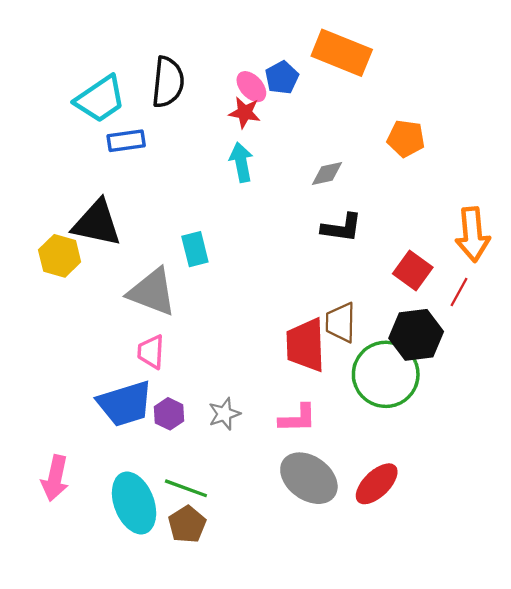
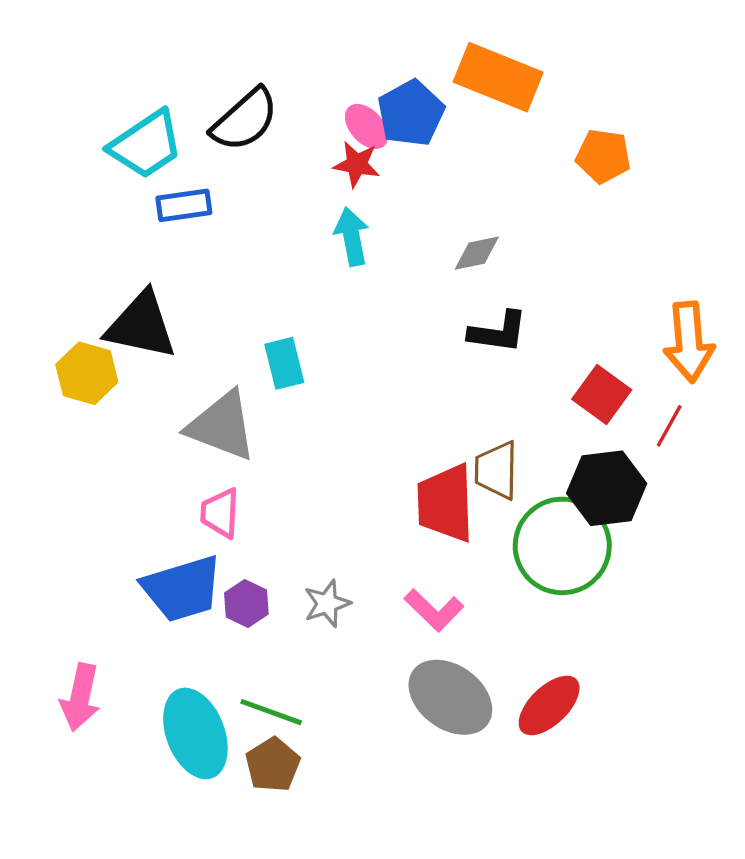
blue pentagon: (282, 78) -> (411, 113), size x1.4
black semicircle: (168, 82) -> (245, 120), turned 42
orange pentagon: (406, 139) -> (603, 156), moved
pink L-shape: (298, 418) -> (434, 610), turned 45

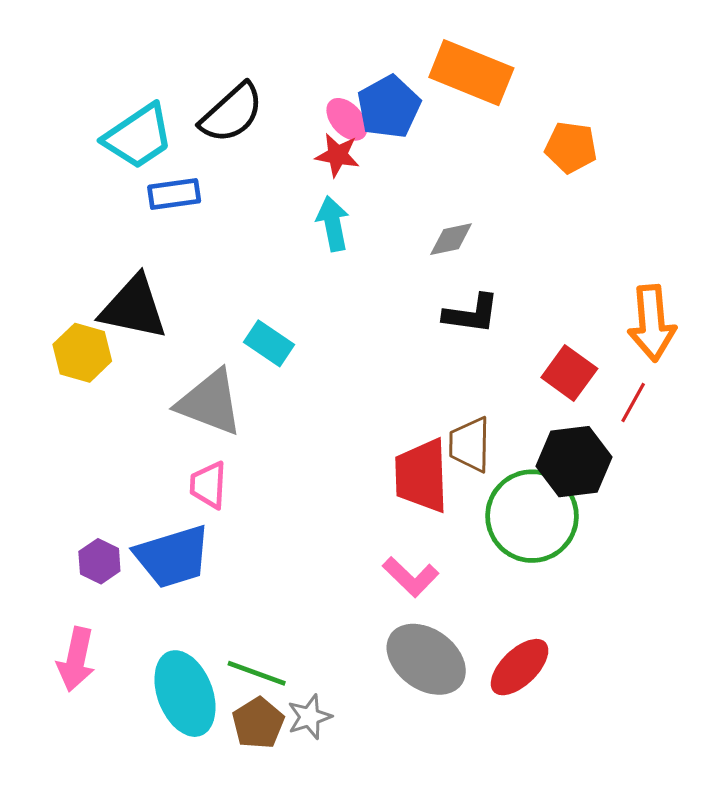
cyan rectangle: (284, 363) -> (269, 343), turned -42
purple hexagon: (246, 603) -> (99, 561), moved
gray star: (327, 603) -> (309, 717), moved

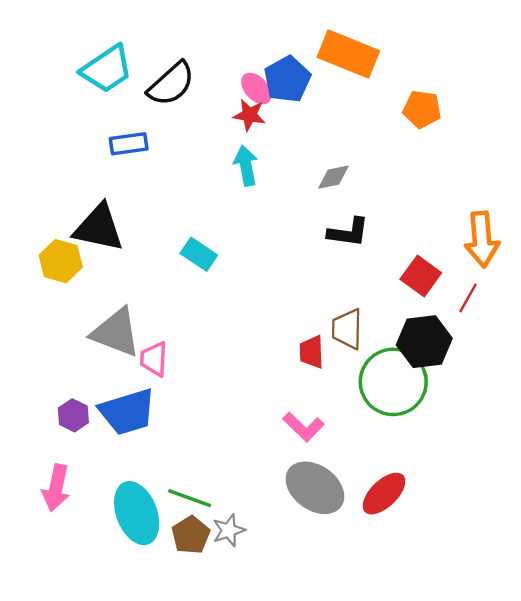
cyan trapezoid: (138, 136) -> (107, 69), moved
gray triangle: (210, 403) -> (116, 332), moved
red trapezoid: (422, 476) -> (312, 352), size x0.6

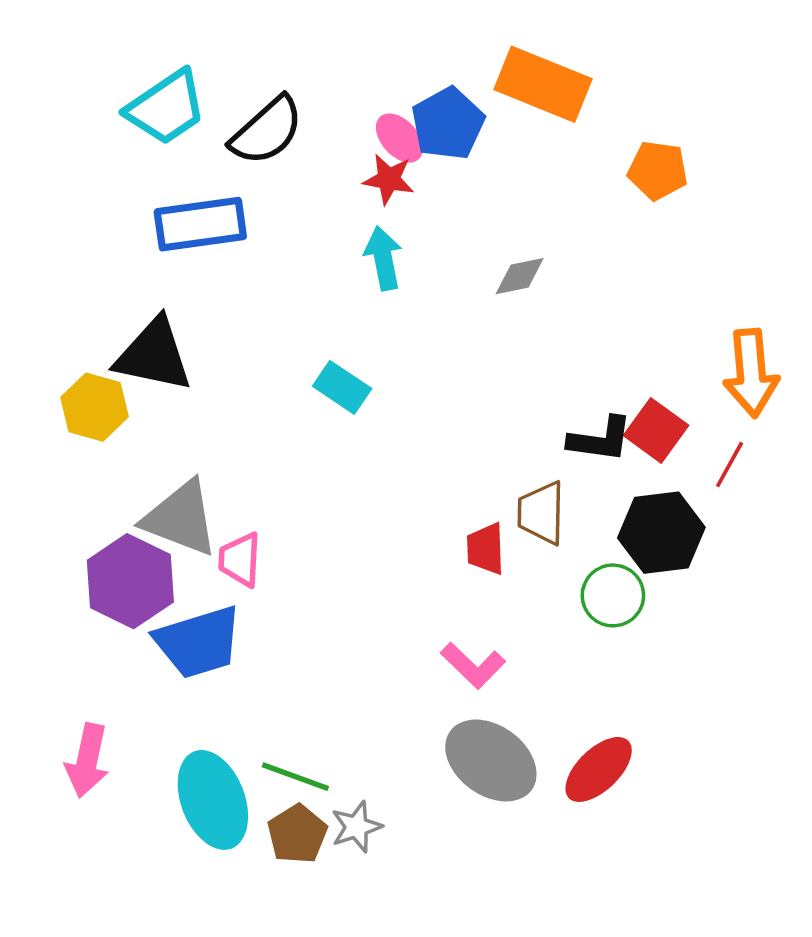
blue rectangle: (129, 144) -> (200, 224), size x1.5
black L-shape: (348, 232) -> (600, 439), moved
cyan rectangle: (199, 254) -> (342, 387), moved
green circle: (393, 382) -> (613, 595), size x0.6
purple hexagon: (73, 415) -> (130, 581), moved, size x1.8

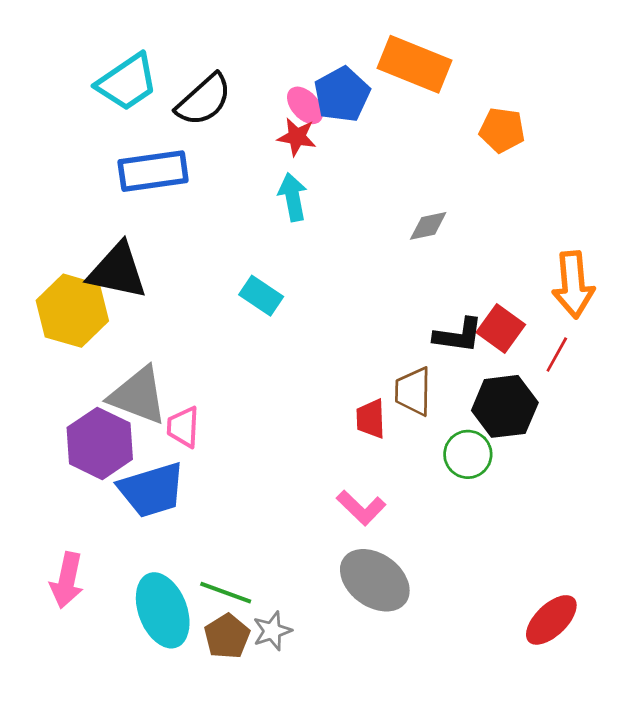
gray diamond: (520, 276) -> (428, 226), moved
yellow hexagon: (94, 407) -> (72, 311), size x1.4
red ellipse: (599, 769) -> (551, 620), moved

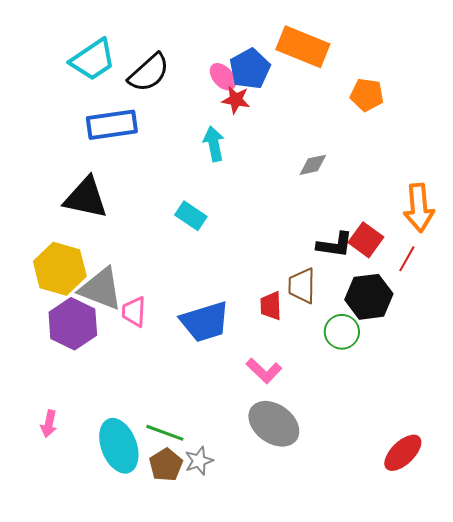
red star: (297, 137) -> (236, 100), moved
yellow hexagon: (72, 311) -> (60, 269), moved
blue trapezoid: (152, 490) -> (205, 322), moved
pink arrow: (67, 580) -> (49, 424), size x0.7

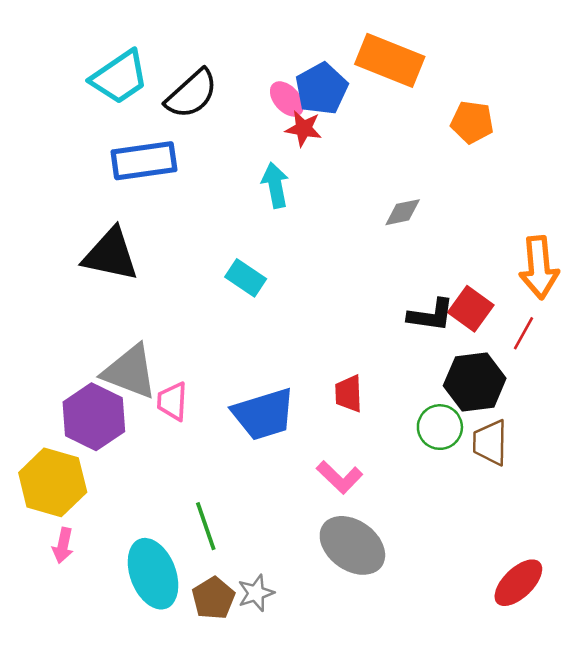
yellow hexagon: (60, 269) -> (53, 482), moved
brown trapezoid: (302, 286) -> (490, 442), moved
green line: (165, 433) -> (206, 526), moved, turned 51

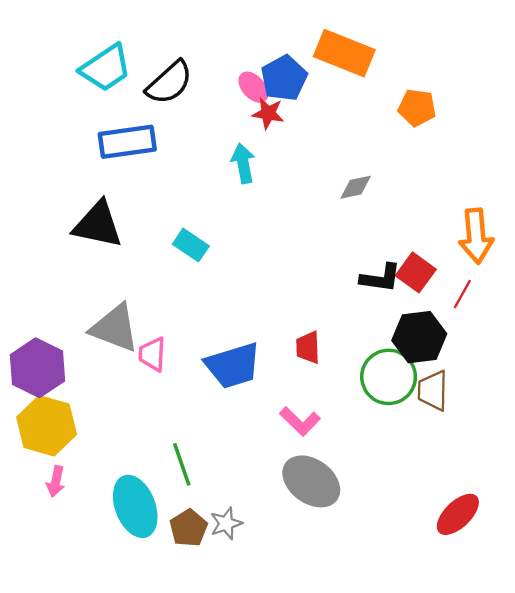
cyan rectangle: (246, 278) -> (191, 245), moved
purple hexagon: (94, 417) -> (37, 368), moved
green circle: (440, 427) -> (389, 377), size x1.4

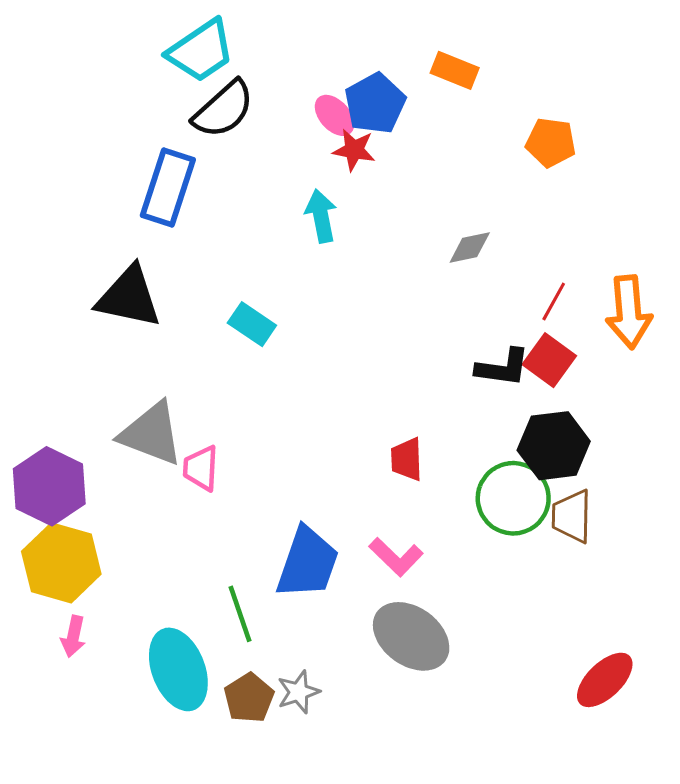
orange rectangle: (344, 53) -> (455, 70), size x0.6
cyan trapezoid: (106, 68) -> (201, 51), moved
blue rectangle: (127, 142) -> (168, 187), turned -64
red line: (462, 294) -> (554, 302), moved
blue trapezoid: (233, 366) -> (307, 563), moved, turned -54

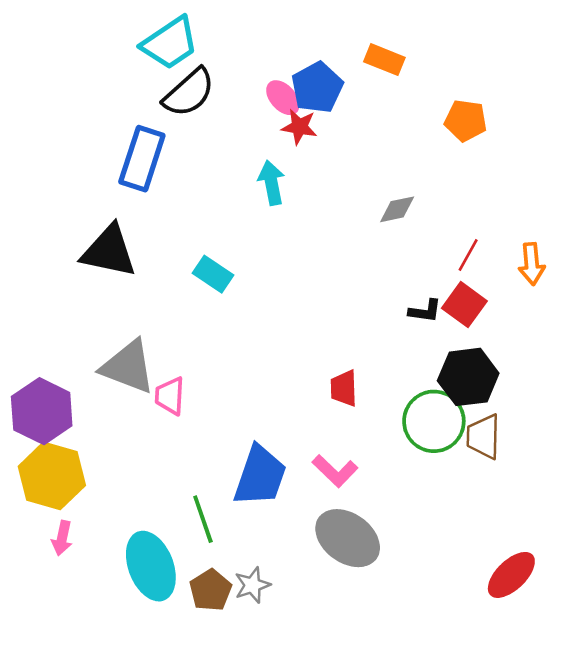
orange arrow: (629, 312) -> (532, 264), size x0.7
black L-shape: (503, 368) -> (425, 311), size x0.7

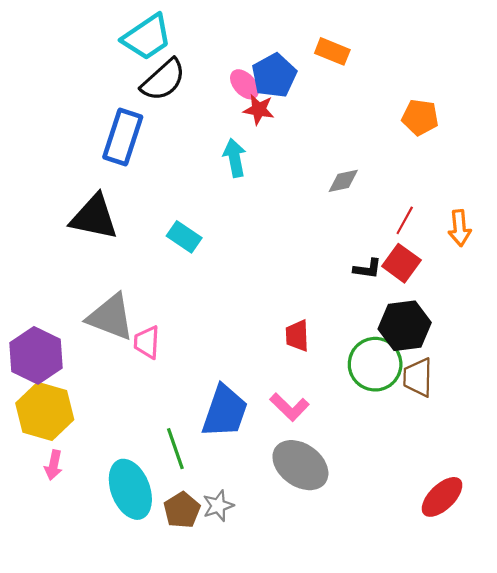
orange pentagon: (466, 120) -> (420, 117), moved

